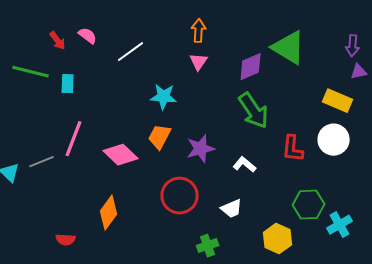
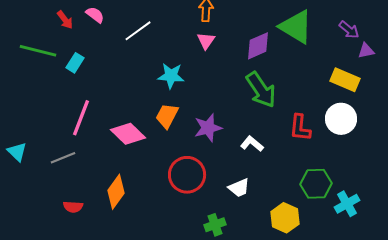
purple arrow: (353, 46) -> (349, 30), moved, turned -55
cyan rectangle: (68, 84) -> (75, 63), turned 30
gray line: (42, 162) -> (63, 158), moved
red semicircle: (66, 240) -> (73, 207), moved

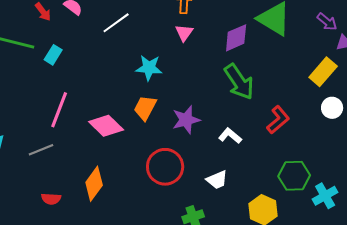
yellow rectangle: (345, 80) -> (323, 72), turned -72
white circle: (341, 119) -> (332, 108), moved, size x0.7
red L-shape: (300, 128) -> (278, 120), turned -136

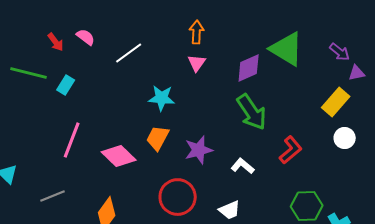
gray line: (41, 150) -> (53, 196), moved

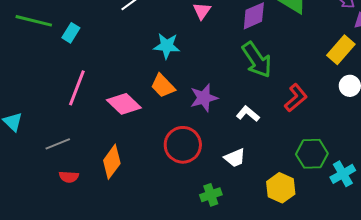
orange trapezoid: (158, 138) -> (163, 86), turned -72

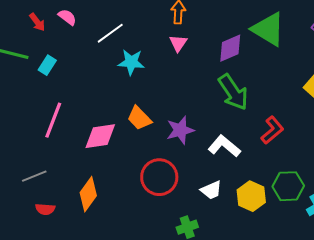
cyan star: (167, 46) -> (131, 62), moved
pink diamond: (124, 104) -> (100, 136), turned -52
white L-shape: (248, 114) -> (224, 146), size x1.4
yellow hexagon: (281, 188) -> (251, 196), moved

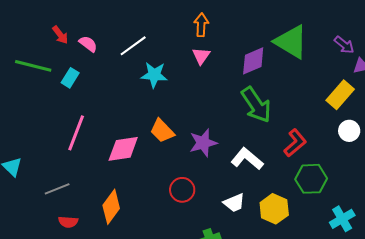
pink semicircle: (67, 17) -> (88, 44), moved
red circle: (159, 177) -> (182, 190), size x0.7
green hexagon: (288, 186) -> (311, 179), moved

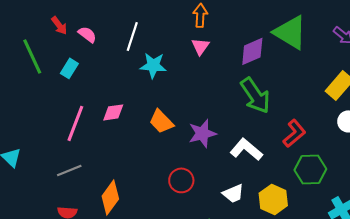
white line: (133, 46) -> (132, 36), turned -36
green line: (33, 66) -> (32, 56), turned 51
pink diamond: (123, 149) -> (113, 112), moved, size x0.7
gray line: (57, 189) -> (69, 170), moved

